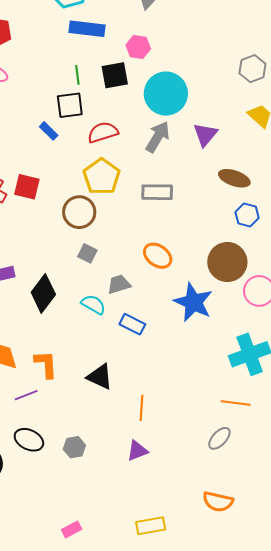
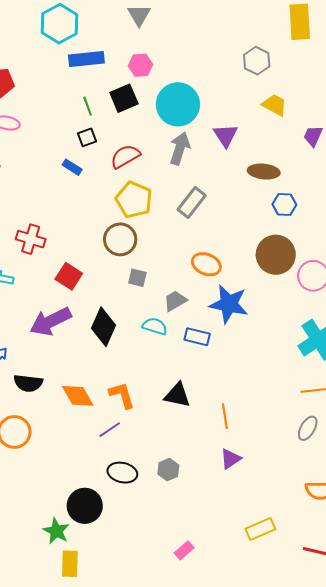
black square: (70, 105) -> (87, 137), size x0.7
red square: (27, 187) -> (69, 276), moved, turned 32
gray rectangle: (157, 192) -> (192, 202), turned -40
blue star: (193, 302) -> (229, 304), moved

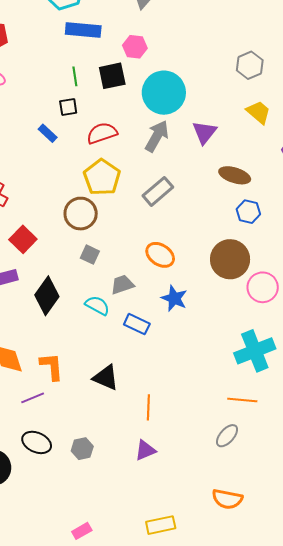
blue star: (229, 304) -> (174, 298), size x0.7

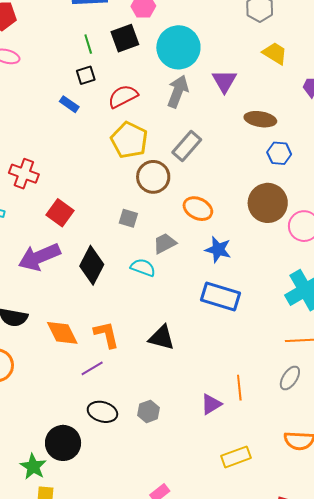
brown circle: (81, 214) -> (153, 177), moved
blue rectangle: (137, 324) -> (221, 297), moved, size x1.5
orange line: (148, 407) -> (239, 388), moved
yellow rectangle: (161, 525) -> (236, 457), moved

